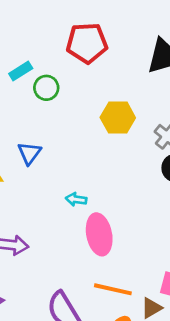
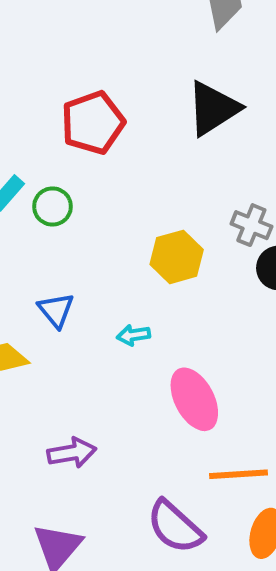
yellow hexagon: (118, 118) -> (177, 257), moved
cyan arrow: (76, 199) -> (133, 335), moved

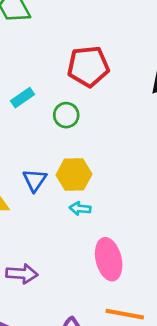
green circle: (52, 206) -> (66, 115), moved
yellow hexagon: (177, 257) -> (74, 175), moved

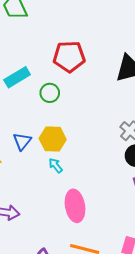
cyan rectangle: (22, 98) -> (17, 77), size x1.4
cyan arrow: (80, 208) -> (56, 165), turned 42

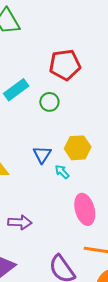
yellow hexagon: (53, 139) -> (78, 148), moved
blue triangle: (22, 141) -> (42, 155), moved

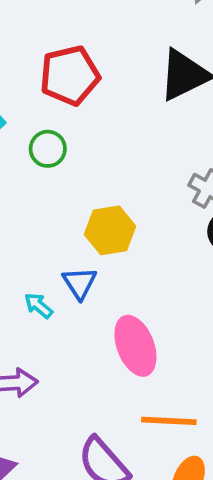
blue triangle: (42, 155) -> (80, 283), moved
cyan arrow: (62, 172) -> (39, 306), moved

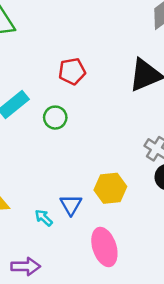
red pentagon: (70, 75) -> (72, 71), size x0.7
yellow hexagon: (110, 230) -> (110, 188), moved

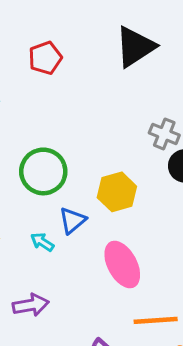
green circle: (55, 118) -> (43, 171), moved, size x1.6
blue triangle: (71, 205) -> (72, 220), turned 30

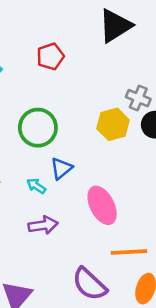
red pentagon: (45, 58) -> (50, 57), moved
yellow hexagon: (117, 192) -> (113, 124), moved
purple arrow: (31, 305) -> (43, 225), moved

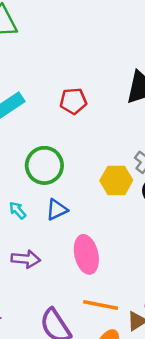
cyan arrow: (36, 186) -> (18, 210), moved

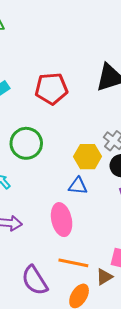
red pentagon: (73, 101) -> (51, 89), size x1.4
blue triangle: (57, 210) -> (78, 186), moved, turned 30

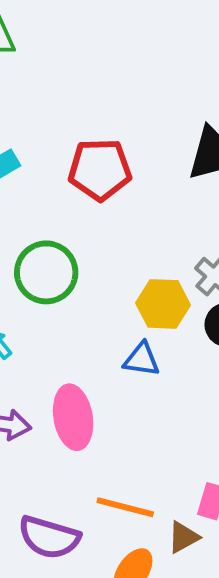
pink ellipse: (62, 220) -> (73, 417), moved
purple semicircle: (35, 280) -> (49, 537), turned -44

